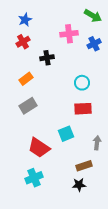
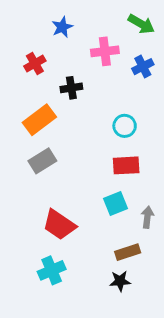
blue star: (25, 20) -> (62, 27), moved
orange rectangle: (26, 79) -> (39, 120), size x1.5
cyan square: (66, 134) -> (115, 203), moved

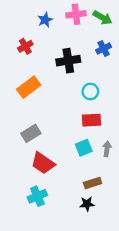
pink cross: (105, 51) -> (76, 14), moved
black cross: (71, 88) -> (68, 61), moved, size x1.5
gray rectangle: (42, 161) -> (31, 133), moved
gray arrow: (147, 217) -> (107, 149), moved

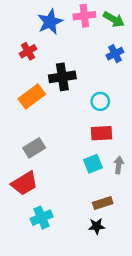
blue star: (45, 20) -> (50, 22), size x1.5
black cross: (68, 61) -> (62, 77), moved
red trapezoid: (43, 163) -> (24, 183), moved, turned -65

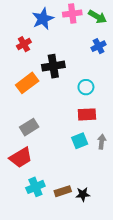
brown rectangle: (103, 203) -> (63, 191), moved

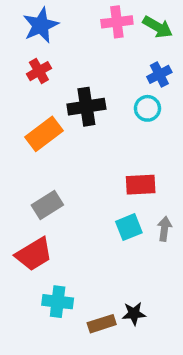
blue star: (43, 19) -> (41, 25), moved
cyan circle: (86, 87) -> (147, 108), moved
cyan cross: (35, 187) -> (58, 302), turned 30
brown rectangle: (63, 191) -> (102, 324), moved

